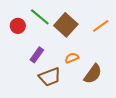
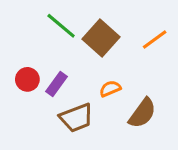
red circle: (18, 26) -> (27, 79), moved

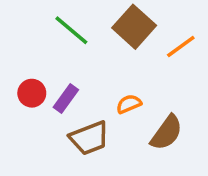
brown square: (101, 38) -> (134, 27), moved

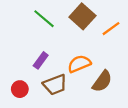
red circle: (32, 93) -> (20, 89), moved
orange semicircle: (129, 104) -> (79, 64), size x1.5

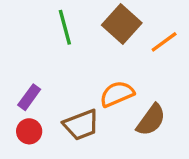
green line: (44, 19) -> (65, 27), turned 35
purple rectangle: (41, 60) -> (29, 97), moved

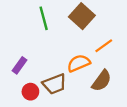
orange line: (164, 42) -> (104, 46), moved
red circle: (29, 131) -> (30, 92), moved

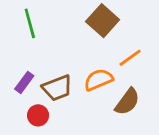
green line: (44, 18) -> (30, 23), moved
brown trapezoid: (55, 84) -> (57, 88), moved

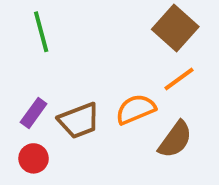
brown square: (103, 21) -> (175, 28), moved
red circle: (38, 115) -> (34, 158), moved

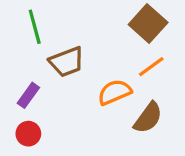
brown trapezoid: (79, 121) -> (67, 62), moved

